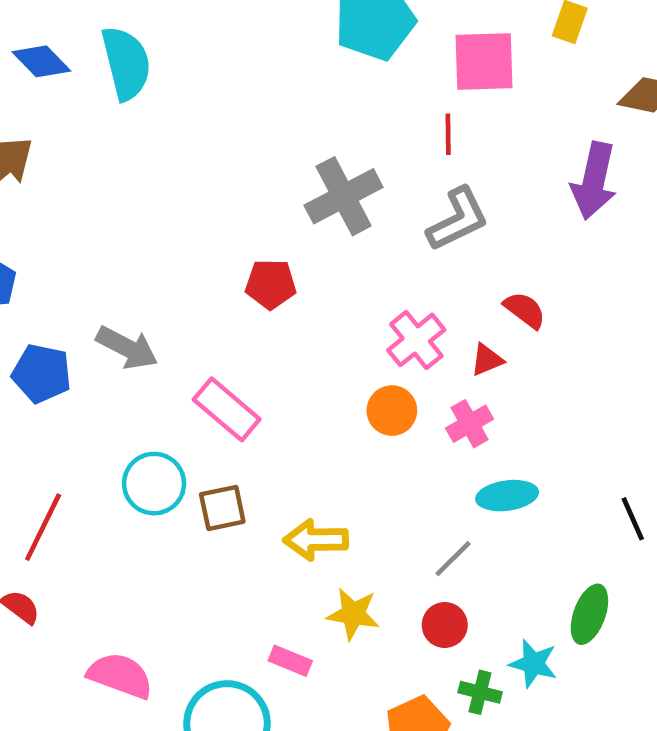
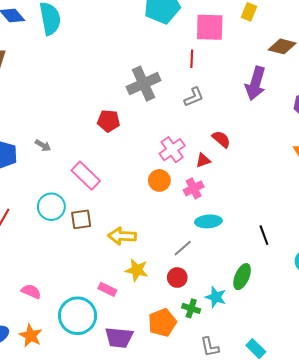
gray L-shape: (458, 219) -> (194, 97), size x0.7
gray arrow: (127, 348) -> (43, 145), size x0.6
pink semicircle: (120, 676) -> (31, 291), size x0.7

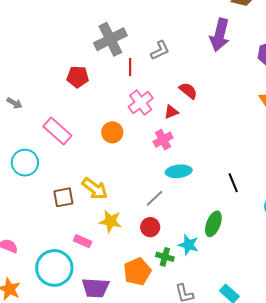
red line: (192, 59) -> (130, 67), moved
orange circle: (159, 180) -> (112, 132), moved
brown square: (81, 219) -> (63, 197), moved
yellow arrow: (122, 236) -> (95, 189), turned -144

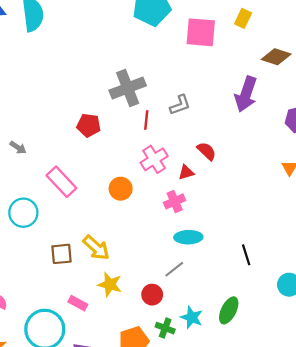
gray line: (154, 198) -> (174, 269), moved
green ellipse: (213, 224) -> (229, 310), moved

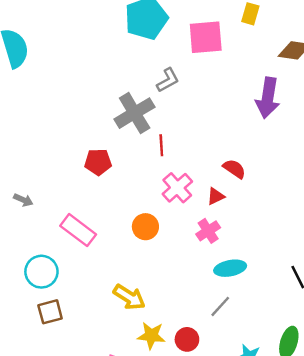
gray L-shape: (180, 105) -> (168, 80), moved
brown square: (62, 254) -> (50, 312), moved
red circle: (152, 295) -> (187, 339), moved

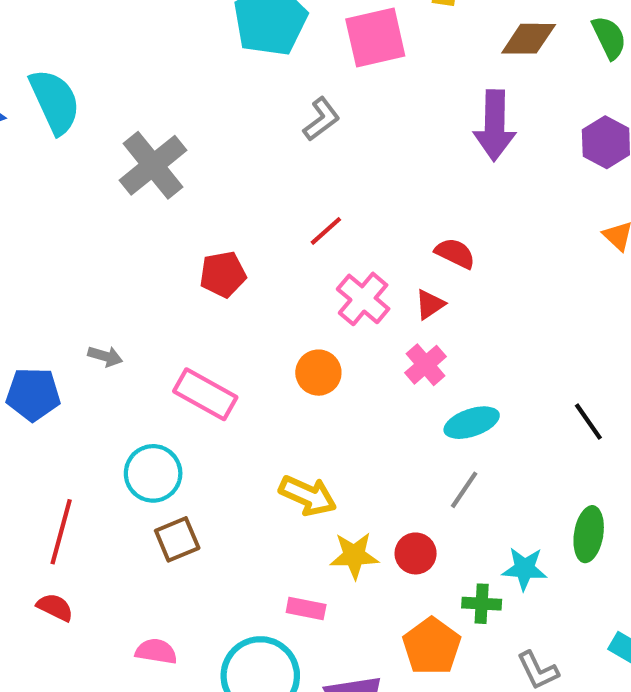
gray cross: (135, 113) -> (153, 165), moved
red line: (161, 145) -> (326, 231), turned 60

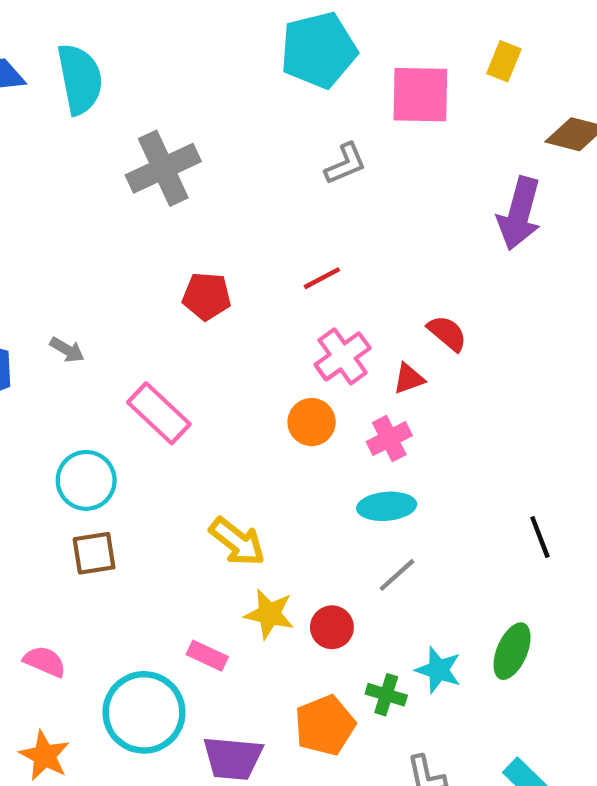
orange circle: (318, 373) -> (312, 422), moved
cyan ellipse: (472, 423) -> (387, 506), moved

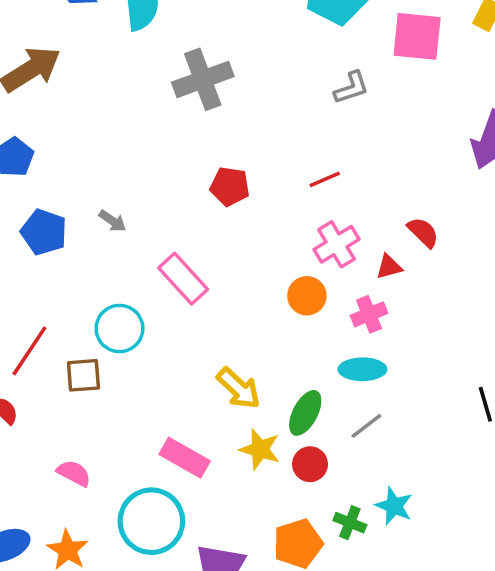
brown square: (94, 553) -> (83, 375), moved
green ellipse: (512, 651) -> (305, 413), moved
pink rectangle: (207, 656) -> (185, 458), moved, size x1.5

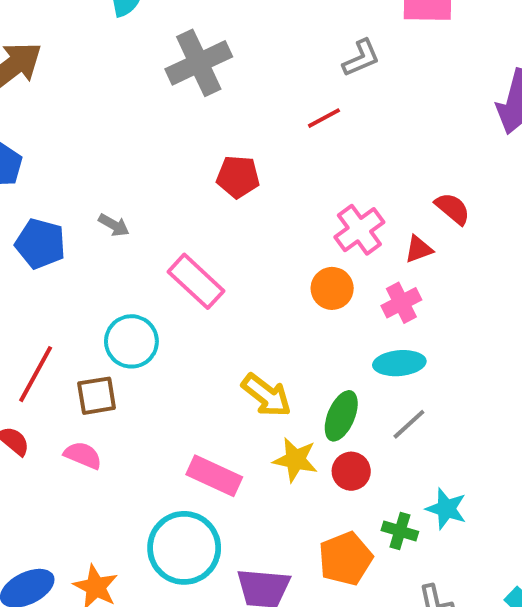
red line: (325, 179) -> (324, 118), moved
pink semicircle: (74, 473) -> (83, 455), moved

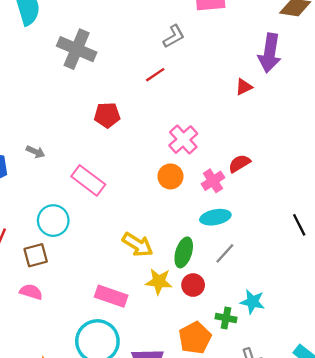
gray cross: (199, 63) -> (77, 49), turned -36
red semicircle: (453, 209) -> (239, 163), moved, turned -65
red triangle: (419, 249) -> (244, 87), moved

